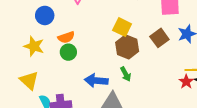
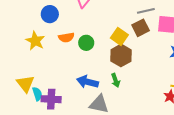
brown square: (159, 38) -> (141, 28), moved
green circle: (68, 52) -> (86, 43), moved
yellow triangle: (29, 80) -> (25, 84), moved

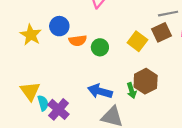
blue circle: (50, 14) -> (59, 26), moved
yellow star: (35, 41) -> (31, 35), moved
brown hexagon: (121, 55) -> (146, 81), moved
purple cross: (51, 99) -> (58, 109), turned 36

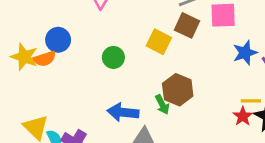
brown square: (162, 32) -> (187, 25), turned -30
orange semicircle: (78, 41) -> (45, 59), moved

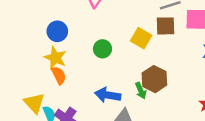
brown square: (187, 25) -> (165, 26), turned -30
yellow star: (24, 57) -> (55, 58), moved
orange semicircle: (45, 59) -> (59, 75), moved, turned -102

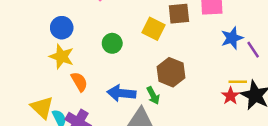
orange semicircle: (59, 75) -> (79, 82), moved
green arrow: (141, 91) -> (153, 96), moved

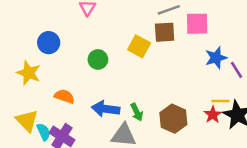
yellow star: (62, 57) -> (29, 73), moved
brown hexagon: (171, 72) -> (173, 119), moved
orange semicircle: (79, 82) -> (64, 96), turned -42

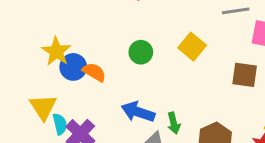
brown square: (165, 32) -> (245, 75), moved
blue circle: (49, 43) -> (73, 67), moved
orange semicircle: (64, 96) -> (94, 72), moved

